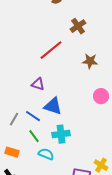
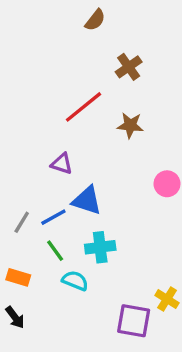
brown star: (90, 61) -> (130, 125), moved
blue line: (33, 116) -> (53, 217), turned -63

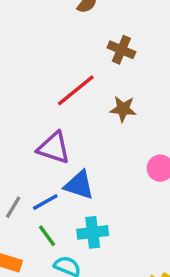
brown cross: (129, 67) -> (121, 50), turned -32
purple triangle: (62, 164) -> (54, 148), size x1.5

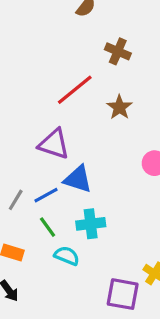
brown star: (123, 109) -> (119, 107), turned 30

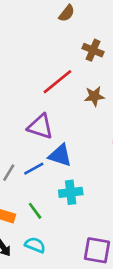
brown star: (119, 107) -> (94, 96), turned 30
green line: (48, 227) -> (35, 211), moved
cyan semicircle: (67, 256) -> (35, 245), moved

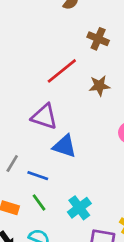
blue line: (34, 169) -> (38, 176), moved, turned 48
cyan cross: (71, 192) -> (79, 208), moved, turned -30

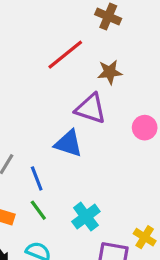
purple triangle: (44, 117) -> (91, 109), moved
blue line: (38, 176) -> (37, 178), turned 50

